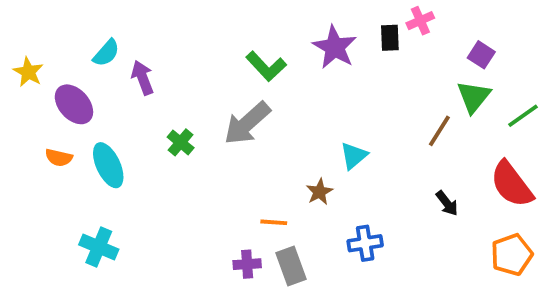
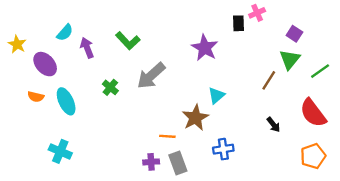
purple star: (335, 47) -> (205, 48), moved
green L-shape: (266, 66) -> (128, 41), moved
brown star: (319, 192) -> (195, 118), size x1.6

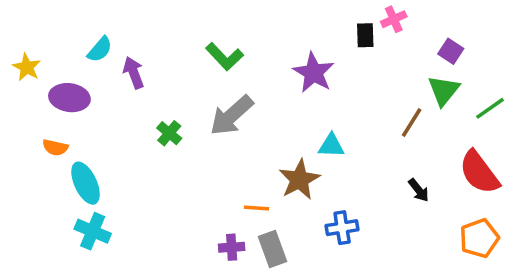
green L-shape: (128, 41) -> (224, 57), moved
purple ellipse: (45, 64) -> (69, 98), turned -40
cyan triangle: (216, 96) -> (331, 146), turned 42
cyan ellipse: (66, 101) -> (86, 183), moved

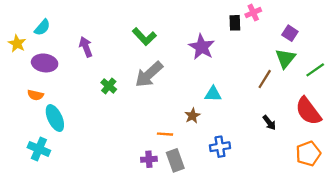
cyan semicircle: (100, 49) -> (42, 27), moved
brown star: (299, 180) -> (192, 116), size x0.6
cyan cross: (93, 231) -> (39, 149), moved

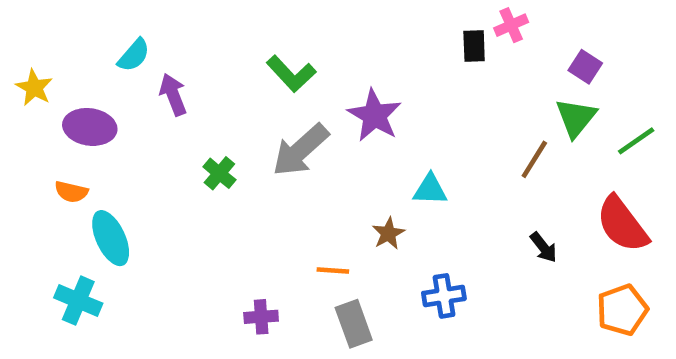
cyan semicircle: (42, 27) -> (134, 55), moved
purple star: (202, 47) -> (375, 115), moved
purple cross: (149, 159) -> (261, 317), moved

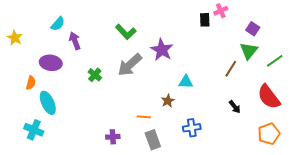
purple ellipse: (90, 127) -> (51, 63), moved
orange semicircle: (71, 192) -> (31, 83), turned -88

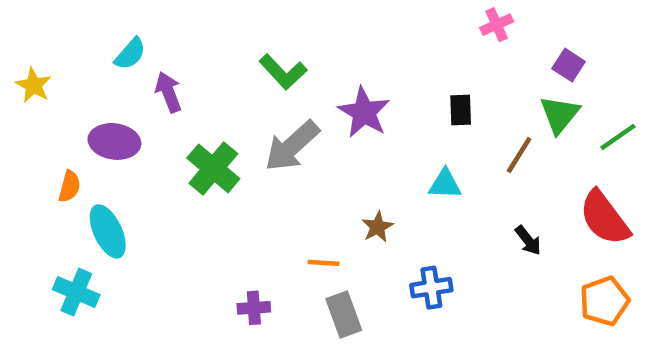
black rectangle: (205, 20) -> (461, 110), moved
green cross: (95, 75) -> (213, 168), size x1.6
cyan triangle: (186, 82) -> (445, 184), moved

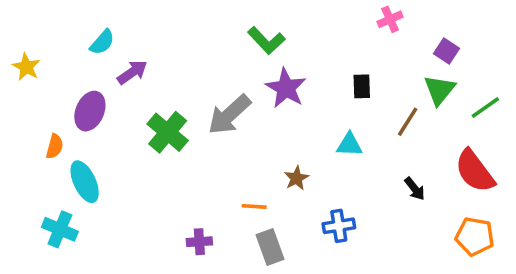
green L-shape: (283, 72) -> (266, 40), moved
purple arrow: (168, 92) -> (132, 72), turned 76
purple ellipse: (114, 141) -> (90, 111), turned -75
orange pentagon: (604, 301) -> (475, 236), turned 30

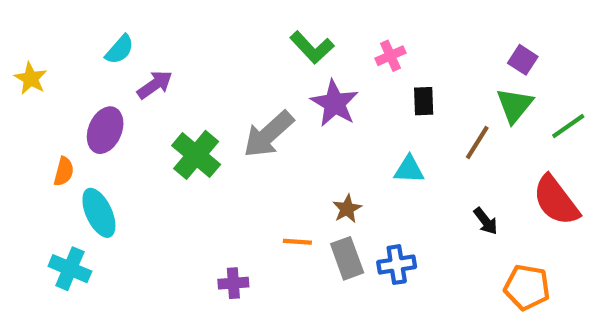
pink cross: (390, 19) -> (390, 56), moved
orange pentagon: (475, 236) -> (527, 287), moved
gray rectangle: (270, 247) -> (347, 258), moved

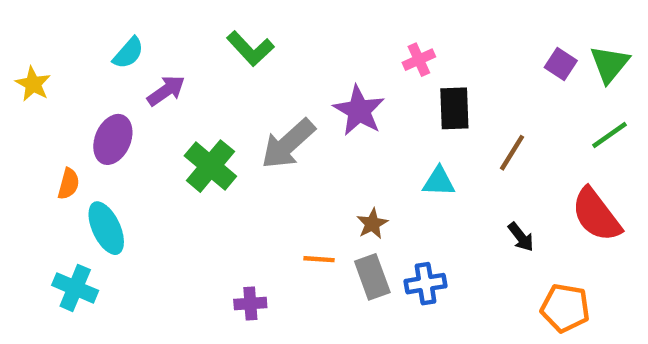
green L-shape: (312, 47) -> (250, 49), moved
black rectangle: (424, 101) -> (454, 108), size x1.4
green triangle: (515, 105) -> (610, 64), moved

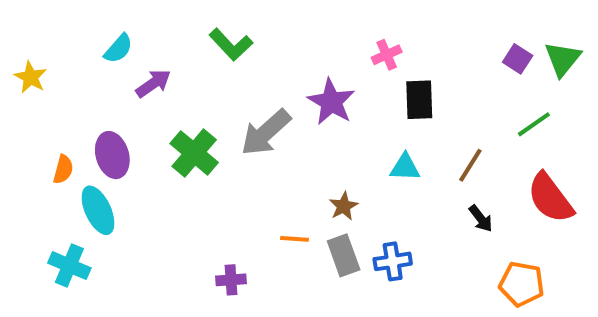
green line: (610, 135) -> (534, 124), moved
purple ellipse: (113, 139) -> (112, 155), moved, turned -39
brown line: (512, 153) -> (470, 165), moved

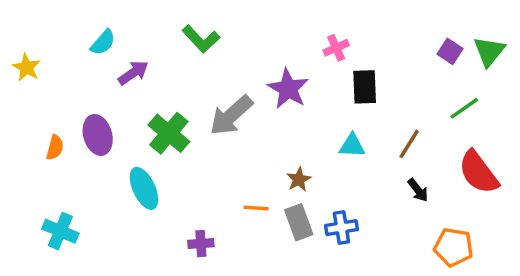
cyan ellipse: (98, 210) -> (144, 188), moved

